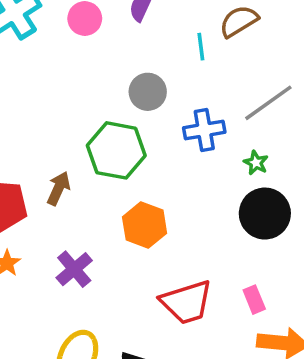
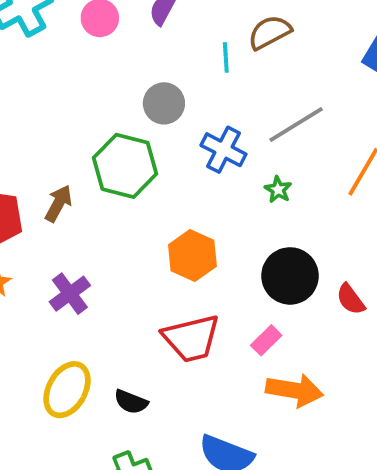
blue cross: (204, 130) -> (223, 150), turned 33
black circle: (265, 214) -> (290, 276), moved
orange hexagon: (145, 225) -> (192, 256), moved
pink rectangle: (254, 300) -> (266, 340), turned 64

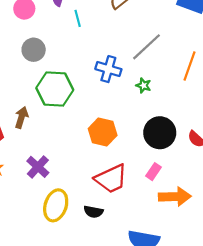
cyan line: (226, 57) -> (78, 18), moved
gray circle: (164, 103) -> (34, 50), moved
yellow ellipse: (67, 390) -> (56, 205), moved
black semicircle: (131, 402) -> (93, 212), moved

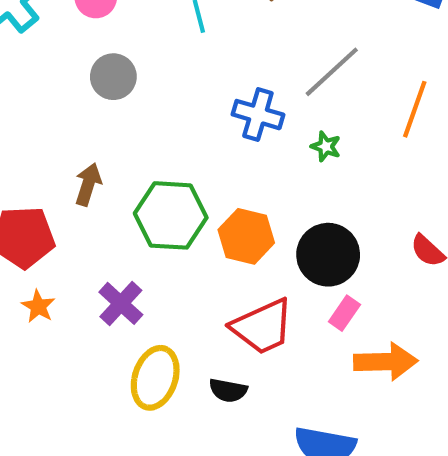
green hexagon: (55, 89) -> (171, 215), moved
brown arrow: (21, 117) -> (88, 184), moved
black circle: (160, 133) -> (328, 255), moved

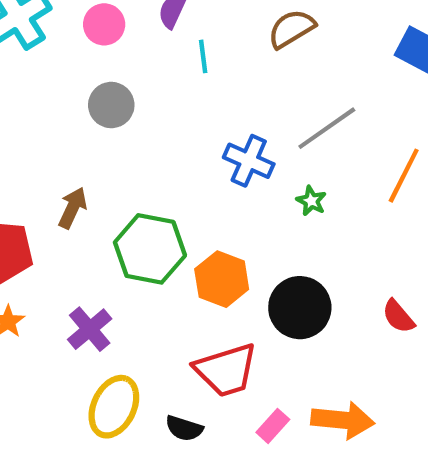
pink rectangle: (344, 313) -> (273, 426), moved

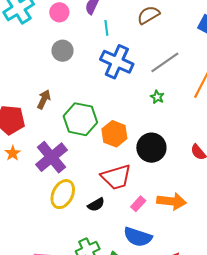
blue cross: (249, 161) -> (117, 62), moved, size x1.4
purple cross: (90, 329) -> (51, 157), size x1.5
black semicircle: (184, 428) -> (96, 205), turned -48

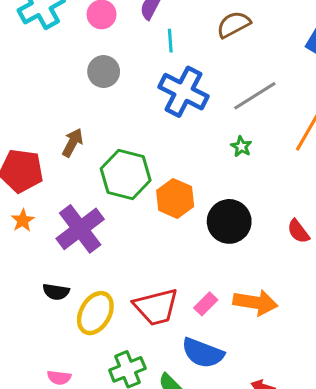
red trapezoid: (116, 177) -> (156, 307), moved
yellow ellipse: (63, 194) -> (95, 313), moved
black semicircle: (96, 205) -> (56, 292), moved, turned 36

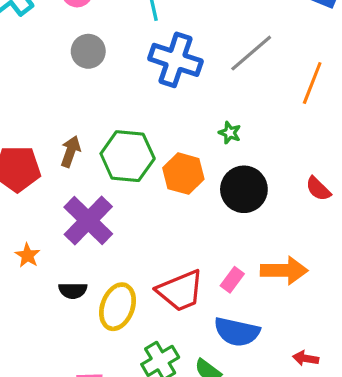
brown arrow: (73, 143) -> (70, 151), moved
green star: (241, 147) -> (230, 133), moved
orange star: (23, 220) -> (28, 255), moved

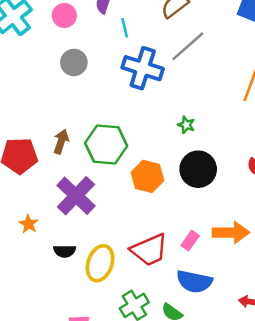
gray line: (251, 53) -> (188, 46), moved
orange hexagon: (183, 174) -> (147, 176), moved

